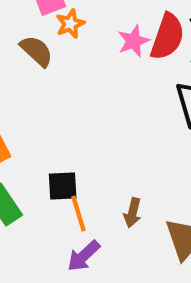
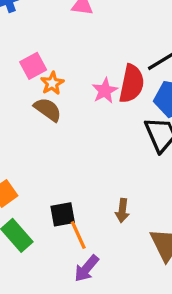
brown semicircle: (37, 51) -> (48, 109), moved
brown arrow: (133, 213) -> (122, 211), moved

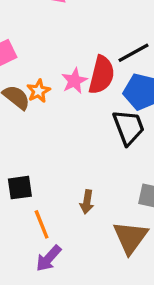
orange star: (52, 83) -> (38, 91), moved
black square: (63, 214) -> (20, 188), moved

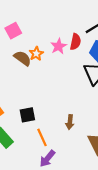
red semicircle: (102, 75) -> (75, 42), size x0.7

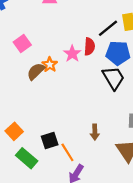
brown semicircle: (22, 58) -> (36, 71), turned -72
black square: (27, 115) -> (50, 141), moved

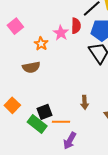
brown semicircle: (36, 71) -> (31, 67), moved, turned -144
orange line: (67, 152) -> (61, 122), turned -54
green rectangle: (27, 158) -> (37, 124), moved

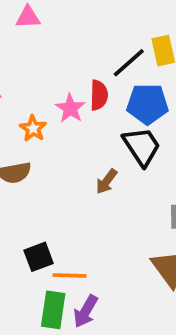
brown arrow: (85, 102) -> (106, 181), moved, turned 40
green rectangle: (37, 124) -> (53, 310), moved, turned 60

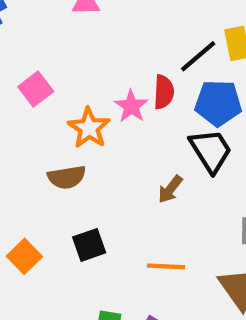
orange star: (33, 128) -> (89, 128), size x1.4
black square: (39, 257) -> (89, 245), moved
orange line: (70, 275) -> (166, 266), moved

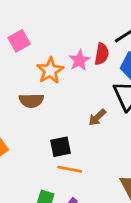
black square: (89, 245) -> (61, 147), moved
orange line: (166, 266) -> (70, 169), moved

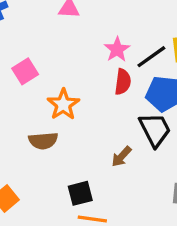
pink star: (79, 60) -> (117, 49), moved

